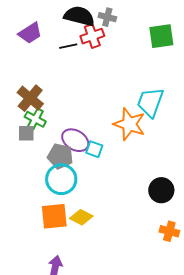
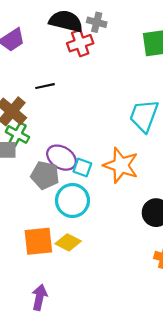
black line: (68, 46) -> (45, 86), moved
orange star: (129, 124) -> (121, 165), moved
cyan circle: (61, 179) -> (72, 200), moved

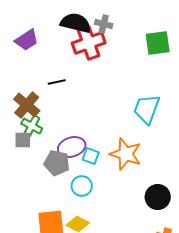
red cross: (80, 43) -> (89, 43), size x1.4
purple ellipse: (61, 158) -> (72, 147), turned -48
cyan circle: (72, 200) -> (82, 186), size x0.7

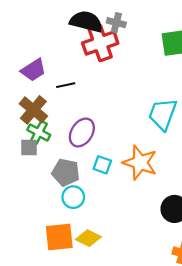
purple trapezoid: (27, 40) -> (33, 70), moved
purple ellipse: (72, 147) -> (82, 132), moved, turned -40
cyan circle: (82, 186) -> (73, 197), moved

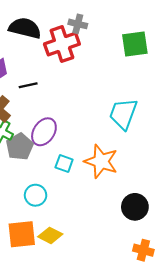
black semicircle: (86, 22) -> (25, 28), moved
gray pentagon: (66, 172) -> (20, 147), moved, turned 30

